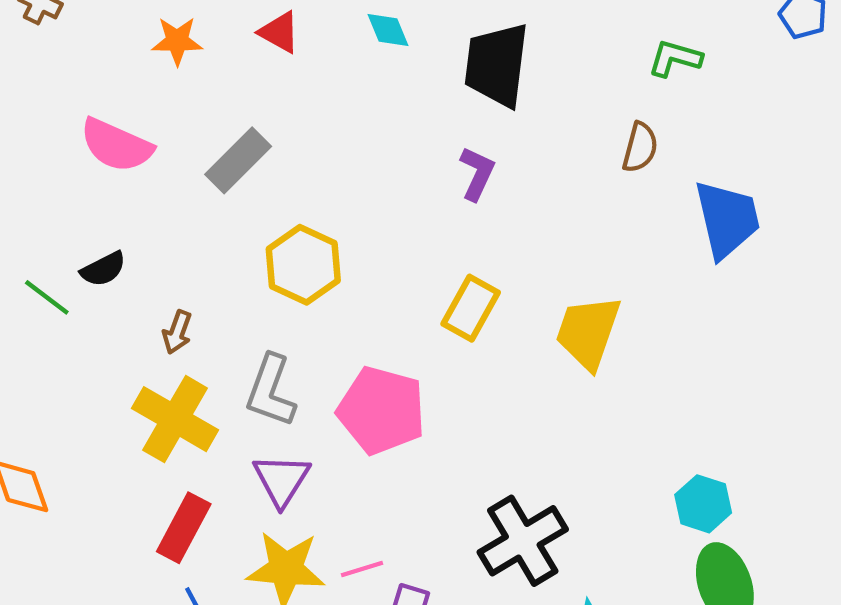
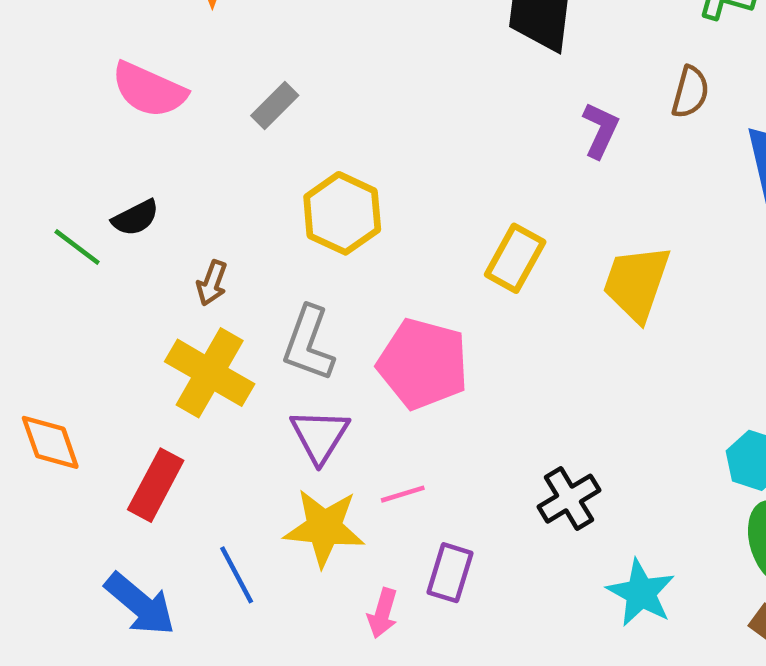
gray rectangle: (238, 160) -> (275, 105), size x0.7
purple L-shape: (477, 173) -> (600, 130), moved
red rectangle: (184, 528) -> (156, 485), moved
black cross: (523, 541) -> (569, 499), size x0.7
pink line: (362, 569) -> (403, 494), moved

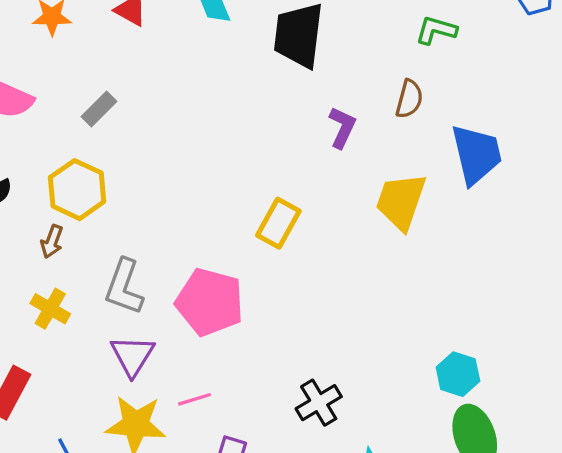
yellow hexagon: (342, 213) -> (77, 190), moved
yellow trapezoid: (636, 283) -> (401, 201), moved
yellow cross: (210, 373) -> (50, 309), size x0.6

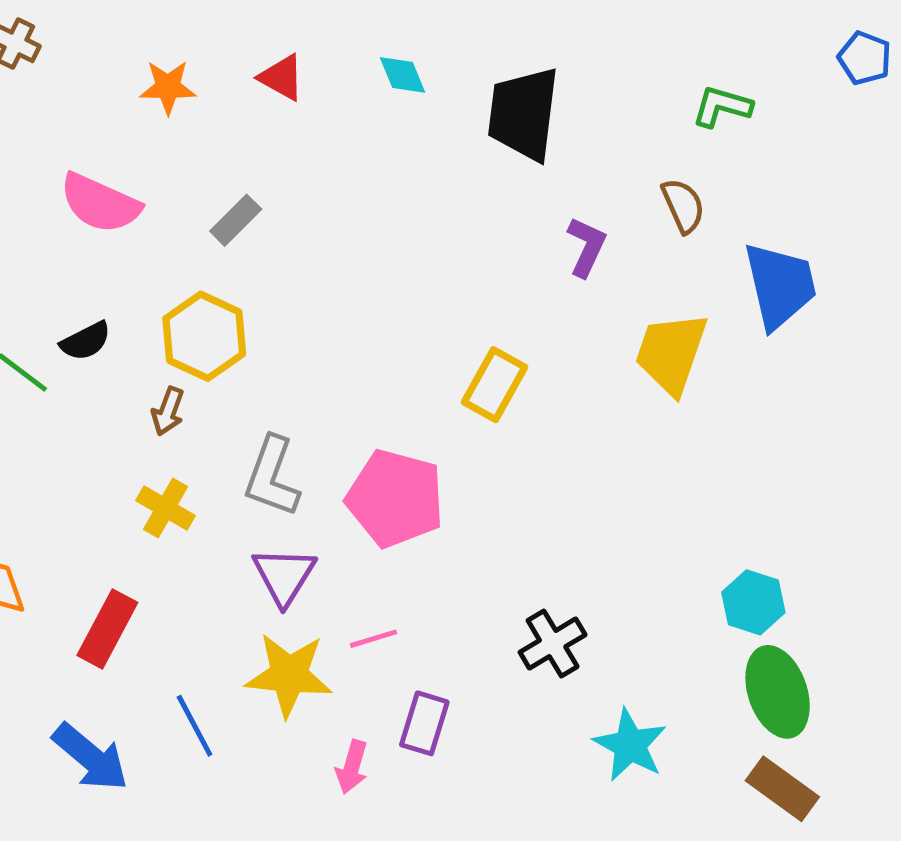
brown semicircle: (409, 99) -> (683, 206), turned -39

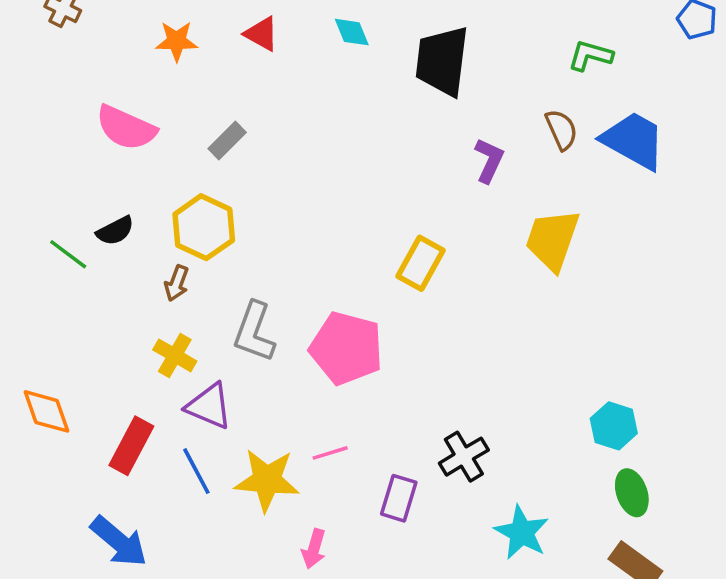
blue trapezoid: (780, 285) -> (634, 140), moved, turned -48
purple triangle: (284, 576) -> (209, 406), moved, turned -39
green ellipse: (778, 692) -> (632, 493), size x0.7
purple rectangle: (424, 723) -> (399, 498), moved
blue line: (195, 726) -> (196, 471), moved

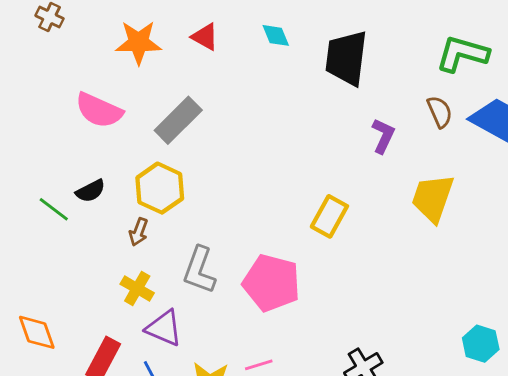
orange star: (177, 41) -> (139, 42), size x1.4
green L-shape: (590, 56) -> (462, 54), size x1.5
gray rectangle: (227, 140) -> (178, 120), size x1.6

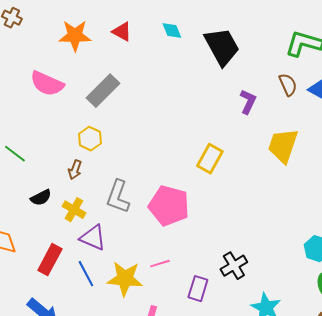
black trapezoid: (346, 58) -> (222, 47), turned 144
yellow hexagon: (160, 188) -> (90, 139), size x0.7
black semicircle: (90, 191) -> (41, 198), moved

